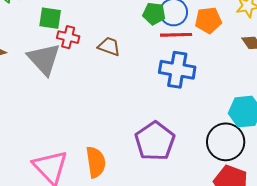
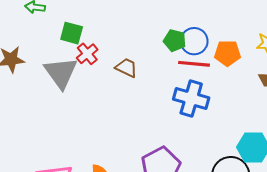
red cross: (68, 37) -> (87, 54), turned 30

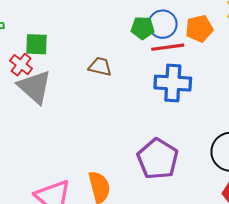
red cross: (87, 54) -> (21, 65), moved

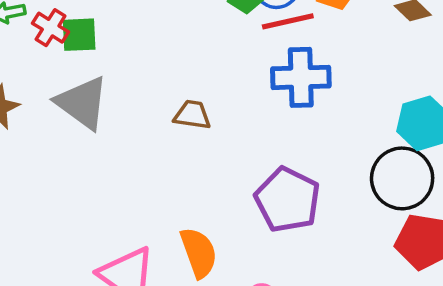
red cross: (21, 65) -> (51, 28), moved
brown trapezoid: (100, 67) -> (192, 115), moved

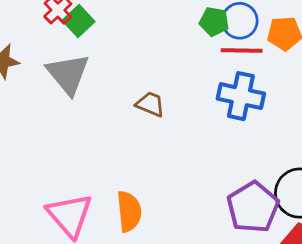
green square: (79, 35) -> (79, 21), turned 36
purple pentagon: (287, 200) -> (253, 207), moved

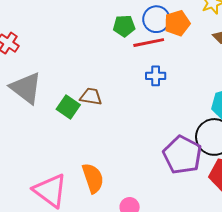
green square: (79, 21) -> (68, 107), moved
blue circle: (240, 21) -> (156, 19), moved
blue cross: (241, 96) -> (156, 76), size x0.6

